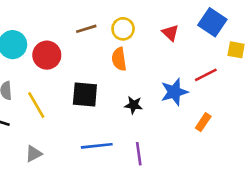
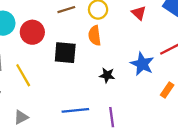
blue star: (174, 92) -> (142, 64), turned -30
black square: (85, 95) -> (65, 53), moved

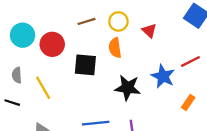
red triangle: (139, 13) -> (149, 31), moved
black star: (107, 75) -> (128, 88), size x1.6

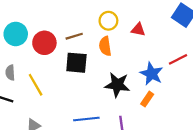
brown line: (86, 21) -> (74, 36), moved
red triangle: (149, 31) -> (138, 30), turned -32
orange rectangle: (188, 103) -> (147, 99), moved

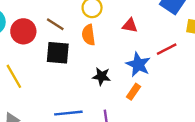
red triangle: (138, 30) -> (130, 25), moved
brown line: (74, 36) -> (55, 24), turned 49
black star: (117, 85) -> (102, 76), size x0.7

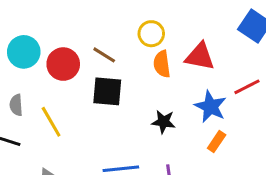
red triangle: (130, 25) -> (200, 56), size x1.5
orange semicircle: (88, 35) -> (162, 64), moved
orange rectangle: (133, 92) -> (217, 141), moved

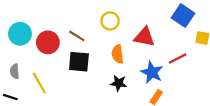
orange semicircle: (162, 64) -> (118, 54), moved

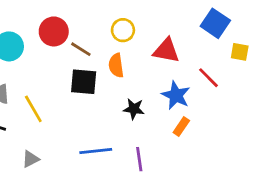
red circle: (48, 42) -> (54, 31), moved
orange semicircle: (118, 54) -> (116, 65), moved
red line: (178, 58) -> (208, 78), turned 72

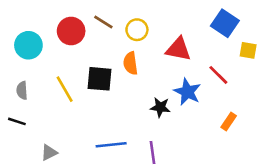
brown line: (81, 49) -> (103, 22), moved
yellow line: (33, 109) -> (65, 89), moved
black star: (134, 109) -> (160, 107), moved
orange rectangle: (181, 127) -> (229, 121), moved

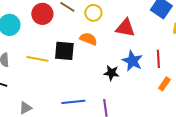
orange semicircle: (131, 63) -> (88, 39), turned 120
red line: (218, 75) -> (158, 59), moved, turned 42
yellow line: (65, 89) -> (37, 59), turned -50

